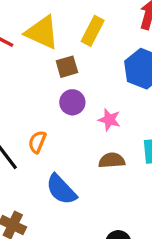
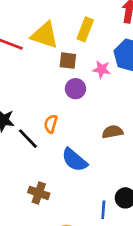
brown square: (67, 67) -> (68, 61), turned 30
pink star: (109, 120) -> (102, 69), moved

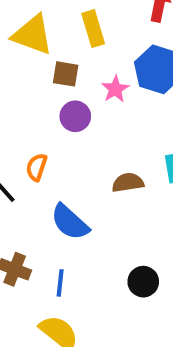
yellow rectangle: (85, 29) -> (93, 29), turned -40
pink star: (102, 69) -> (115, 89), turned 30
blue line: (103, 210) -> (60, 283), moved

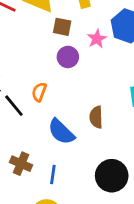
brown semicircle: (128, 183) -> (96, 117), moved, turned -85
black circle: (143, 282) -> (112, 176), size x1.5

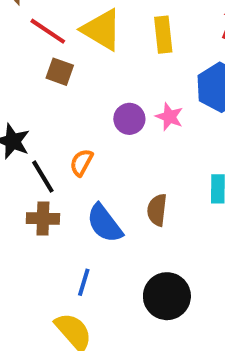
brown square: (62, 27) -> (60, 72), moved
pink star: (97, 39) -> (169, 117), moved, turned -30
brown cross: (21, 164) -> (43, 218), moved, turned -30

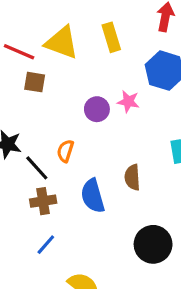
blue semicircle: (105, 223) -> (93, 196), turned 32
blue line: (84, 282) -> (46, 245), moved, turned 35

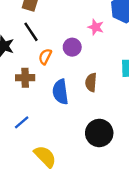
purple circle: (97, 109) -> (72, 47), moved
black line: (37, 168) -> (31, 32), moved
brown cross: (43, 201) -> (25, 78), moved

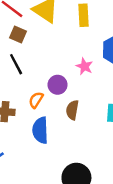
orange semicircle: (45, 57) -> (36, 100), moved
brown semicircle: (91, 82) -> (72, 110), moved

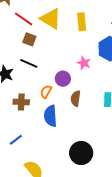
black line: (16, 64) -> (29, 63), turned -36

